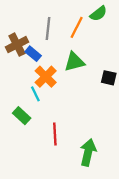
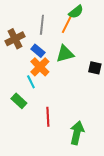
green semicircle: (98, 14) -> (76, 12), moved
blue rectangle: (33, 54) -> (38, 51), moved

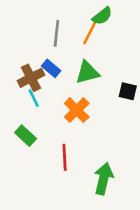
brown cross: (15, 39) -> (31, 78), moved
orange cross: (40, 67) -> (77, 110), moved
cyan line: (31, 82) -> (34, 98), moved

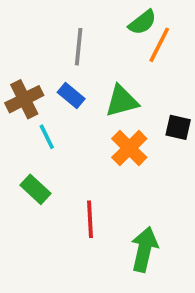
orange line: (90, 32) -> (159, 45), moved
brown cross: (31, 78) -> (24, 99), moved
orange cross: (77, 110) -> (129, 148), moved

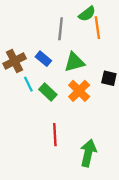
orange line: (159, 45) -> (97, 28), turned -35
gray line: (79, 47) -> (61, 29), moved
green rectangle: (36, 189) -> (48, 92), moved

